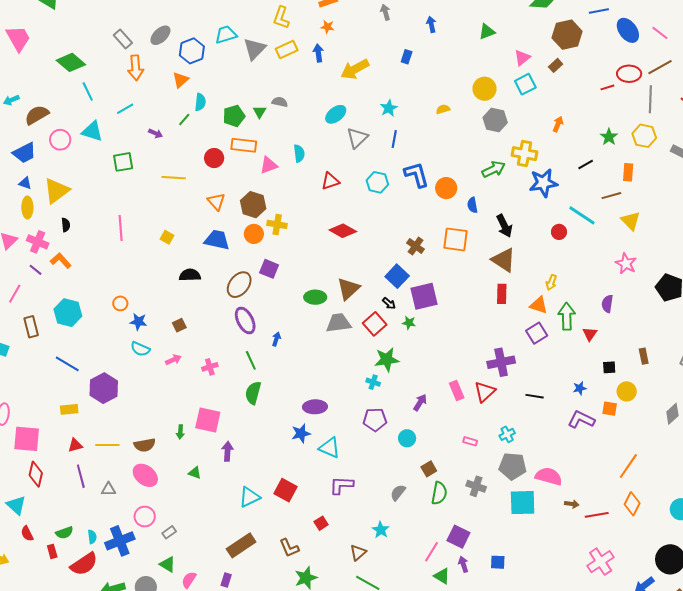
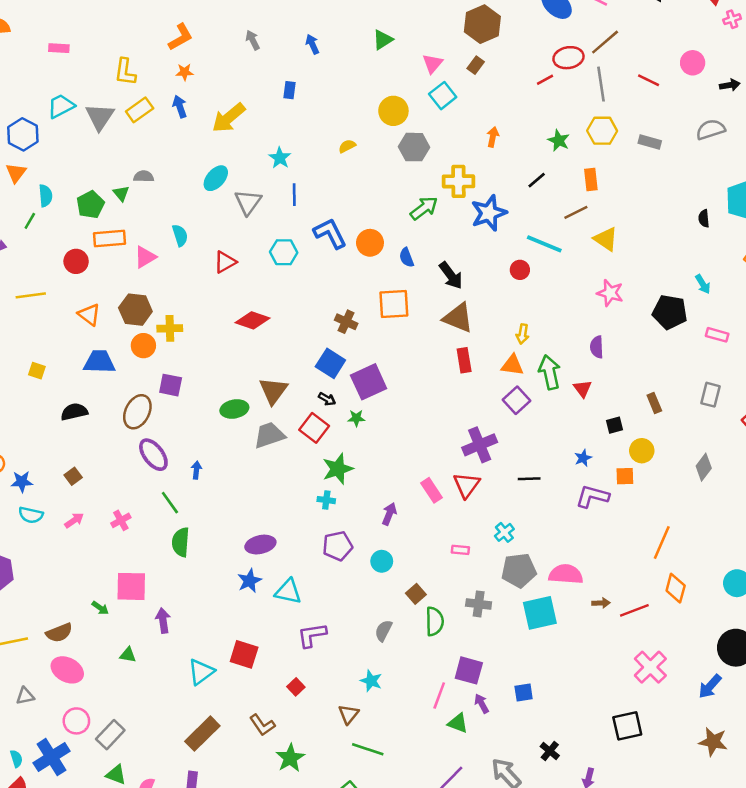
green arrow: (180, 432) -> (100, 608), turned -48
gray rectangle: (169, 532) -> (110, 735), size x1.6

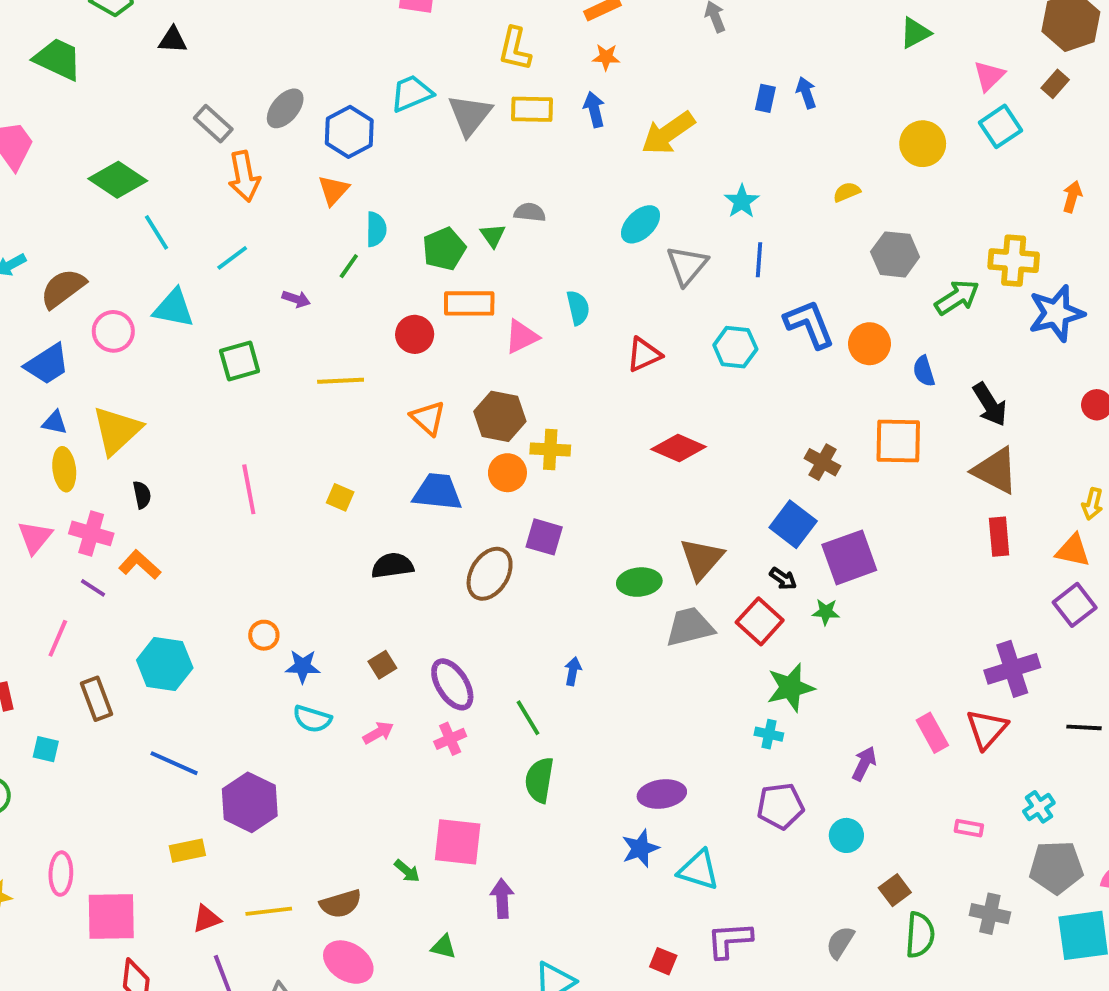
blue arrow: (312, 44) -> (806, 93), moved
yellow rectangle: (140, 110) -> (532, 109), turned 32
gray hexagon: (414, 147) -> (895, 254), moved
purple ellipse: (153, 455) -> (452, 684), moved
red square: (244, 654) -> (663, 961), moved, size x0.6

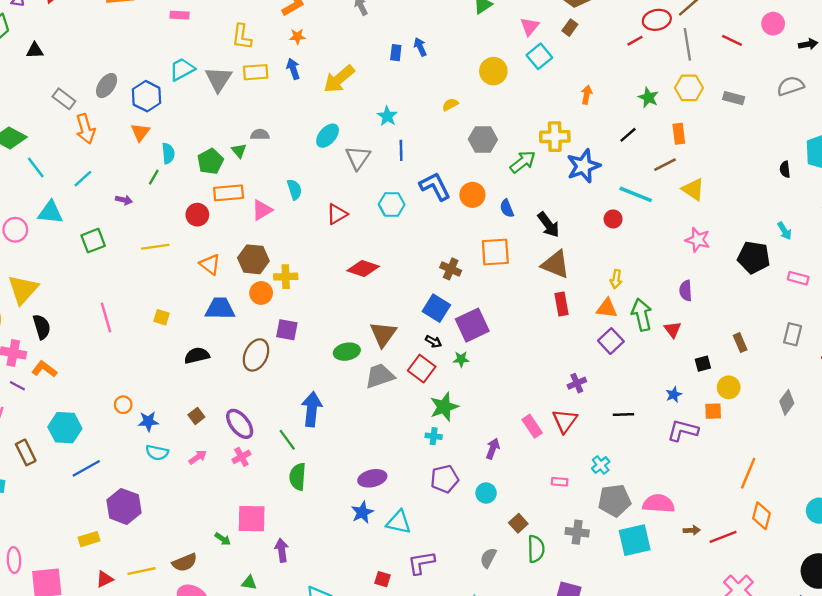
black semicircle: (142, 495) -> (42, 327), size x1.5
purple cross: (1012, 669) -> (577, 383), size x0.6
blue arrow: (573, 671) -> (312, 409), size x2.0
blue line: (174, 763) -> (86, 468), moved, turned -48

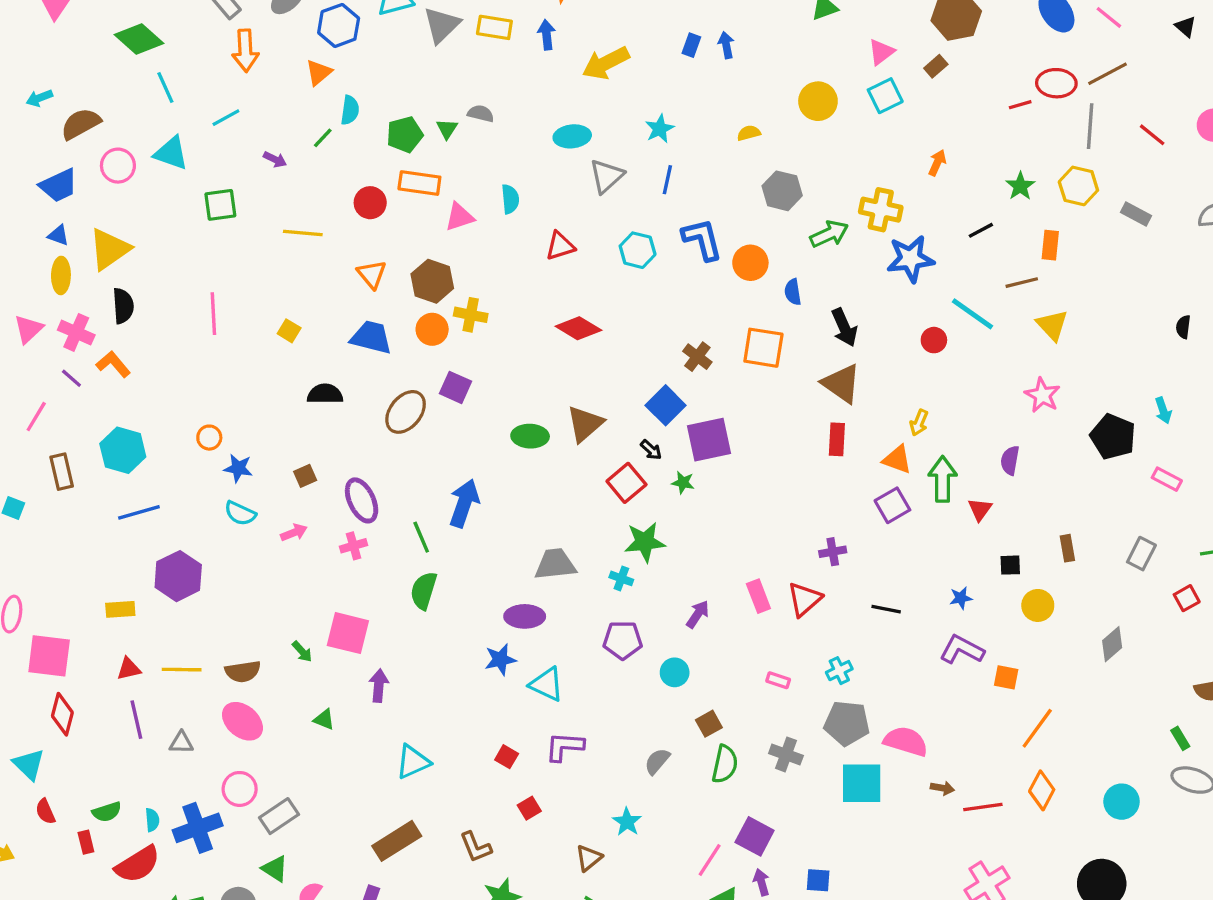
cyan ellipse: (328, 136) -> (572, 136), turned 30
gray trapezoid: (380, 376) -> (555, 564), moved
orange square: (713, 411) -> (1006, 677), moved

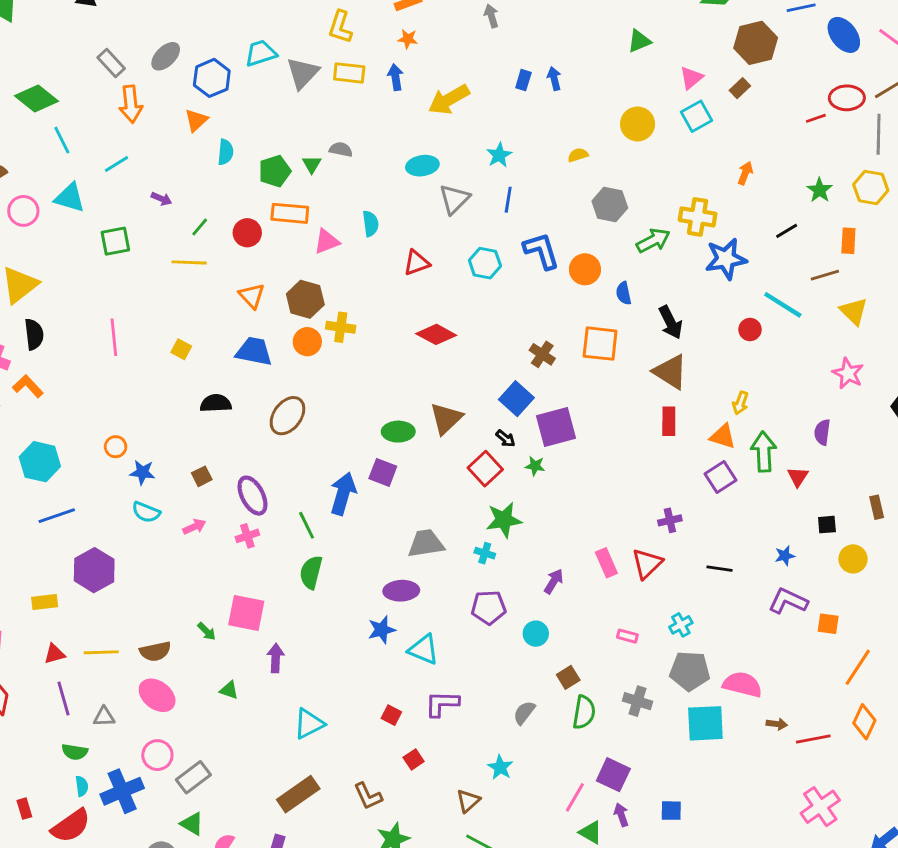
green line: (323, 138) -> (200, 227), moved
purple square: (456, 387) -> (383, 472), moved
green semicircle: (107, 812) -> (75, 752), moved, turned 30

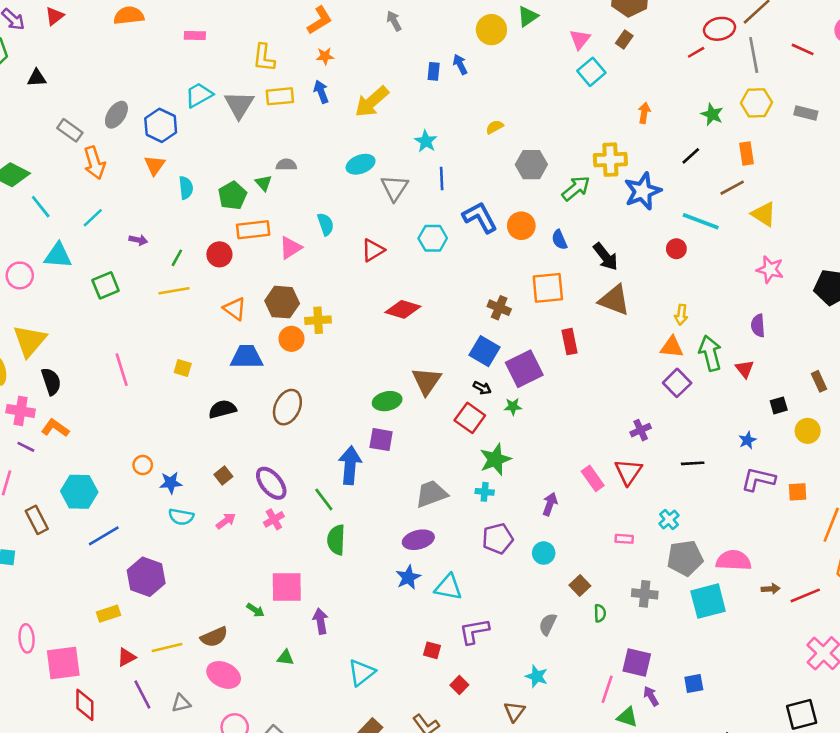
yellow circle: (638, 124) -> (491, 30), moved
red rectangle: (669, 421) -> (569, 342), moved
green semicircle: (584, 712) -> (600, 613), size x0.6

